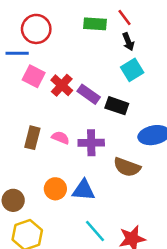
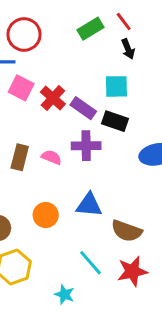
green rectangle: (95, 24) -> (90, 29), turned -35
cyan square: (132, 70) -> (116, 86), moved, turned 30
purple cross: (91, 143) -> (86, 146), moved
brown semicircle: (127, 167) -> (127, 231), moved
blue triangle: (84, 190) -> (89, 205), moved

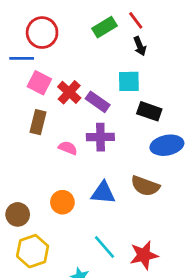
black rectangle: (115, 121) -> (149, 111), moved
brown rectangle: (20, 157) -> (38, 122), moved
brown semicircle: (127, 231) -> (145, 186), moved

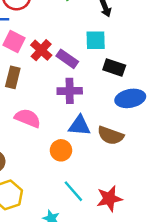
pink semicircle: (68, 148) -> (28, 118), moved, size x1.5
blue triangle: (103, 193) -> (80, 126), moved
orange circle: (62, 202) -> (61, 150), moved

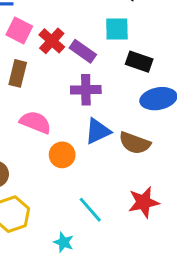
blue triangle: (80, 126) -> (98, 131), turned -30
orange circle: (61, 150) -> (62, 155), moved
red star: (109, 199) -> (144, 202), moved

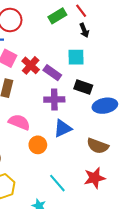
black rectangle: (139, 62) -> (83, 87), moved
brown semicircle: (135, 143) -> (98, 146), moved

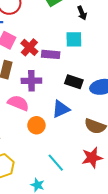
purple rectangle: (52, 73) -> (51, 54), turned -30
black rectangle: (83, 87) -> (74, 82), moved
purple cross: (54, 99) -> (31, 81), moved

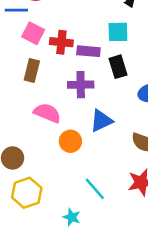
red cross: (29, 47) -> (61, 42), turned -36
purple cross: (31, 81) -> (81, 85), moved
black rectangle: (74, 82) -> (118, 67), moved, turned 54

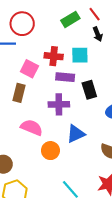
cyan square: (118, 32) -> (80, 55), moved
pink square: (33, 33) -> (29, 69), moved
red cross: (61, 42) -> (54, 56), moved

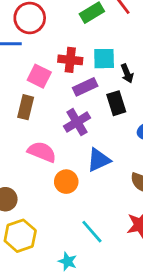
black arrow: (98, 34) -> (127, 73), moved
purple rectangle: (65, 77) -> (85, 87), turned -30
purple cross: (59, 104) -> (77, 122), turned -30

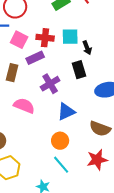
pink square: (39, 76) -> (19, 40), moved
purple rectangle: (85, 87) -> (35, 58), moved
orange circle: (66, 182) -> (60, 141), moved

